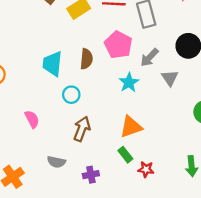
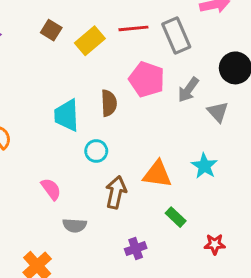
cyan star: (129, 82) -> (204, 166), moved
orange triangle: (131, 127) -> (157, 174), moved, turned 35
gray semicircle: (56, 162) -> (75, 225), moved
red star: (146, 169) -> (215, 244), moved

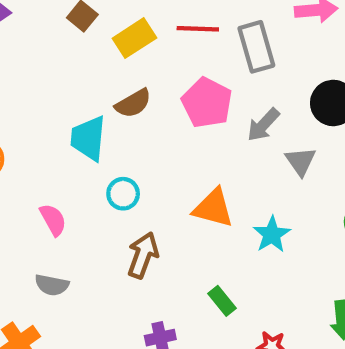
brown semicircle: (109, 103) -> (133, 103), moved, turned 55
orange triangle: (157, 174) -> (213, 208), moved
pink semicircle: (51, 189) -> (53, 220), moved
gray semicircle: (75, 225) -> (52, 285), moved

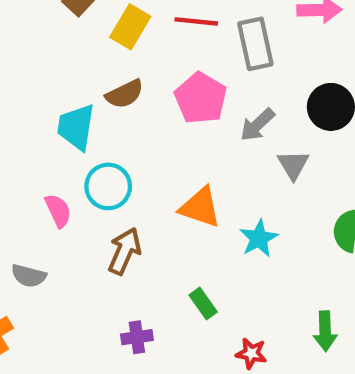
yellow rectangle: (134, 38) -> (130, 27), turned -30
cyan circle: (123, 194) -> (108, 186), size x1.4
pink semicircle: (53, 220) -> (58, 211), moved

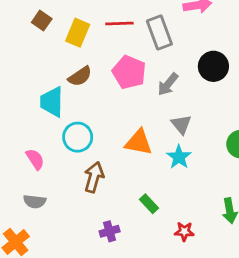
gray triangle: (293, 165) -> (181, 124), moved
pink semicircle: (58, 211) -> (35, 159), moved

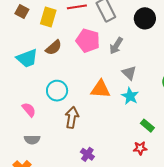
black circle: (213, 66) -> (145, 18), moved
cyan trapezoid: (52, 102) -> (27, 58), moved, turned -105
green rectangle: (149, 204) -> (147, 126), moved
purple cross: (110, 231) -> (87, 154), turned -32

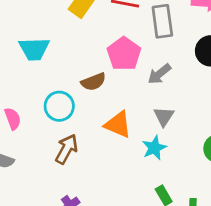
brown semicircle: (54, 48) -> (93, 82), moved

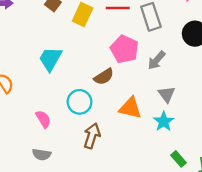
cyan trapezoid: (34, 49) -> (50, 59), turned 132

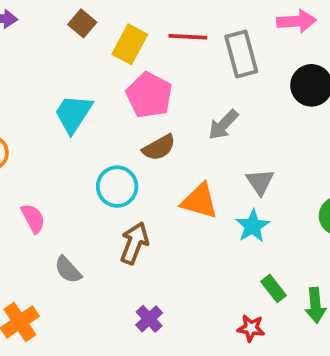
pink pentagon: (124, 49) -> (149, 95), moved
gray arrow: (157, 60) -> (223, 125), moved
pink semicircle: (43, 119) -> (33, 218), moved
gray semicircle: (42, 154) -> (68, 270), moved, turned 36

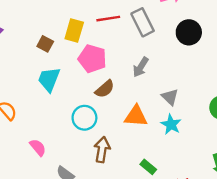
brown square: (82, 23) -> (45, 44), moved
green rectangle: (274, 288) -> (148, 167), moved

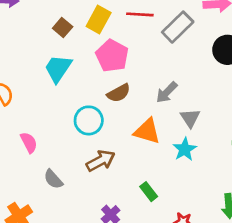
gray rectangle: (143, 22) -> (178, 27), turned 60
gray arrow: (141, 67) -> (167, 92), moved
brown arrow: (102, 150) -> (101, 161), turned 40

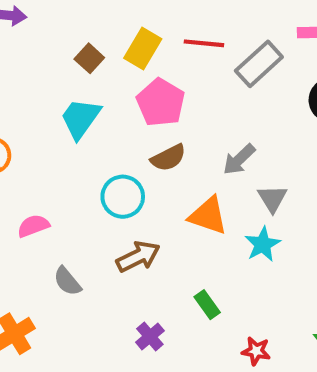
pink semicircle: (29, 143) -> (33, 226), turned -85

